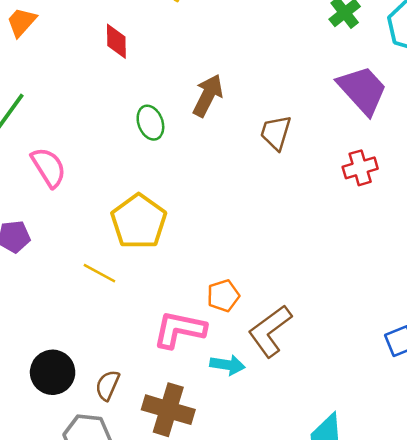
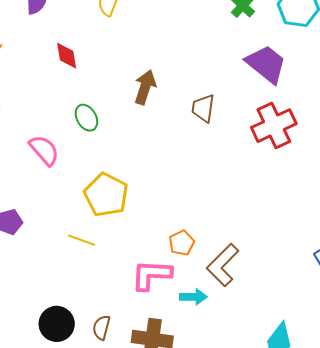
green ellipse: (150, 123) -> (86, 118), moved
pink semicircle: (49, 167) -> (44, 150), moved
red cross: (360, 168) -> (274, 126), size x1.6

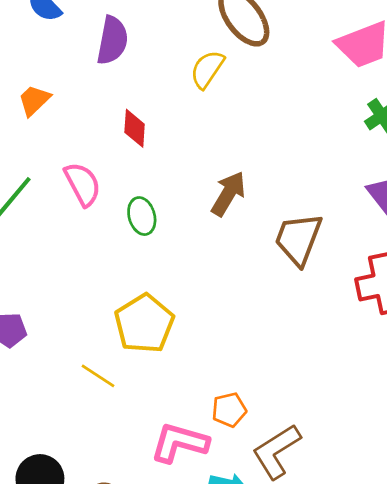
brown trapezoid: (203, 108) -> (298, 239), size x1.4
pink semicircle: (44, 150) -> (83, 184), moved

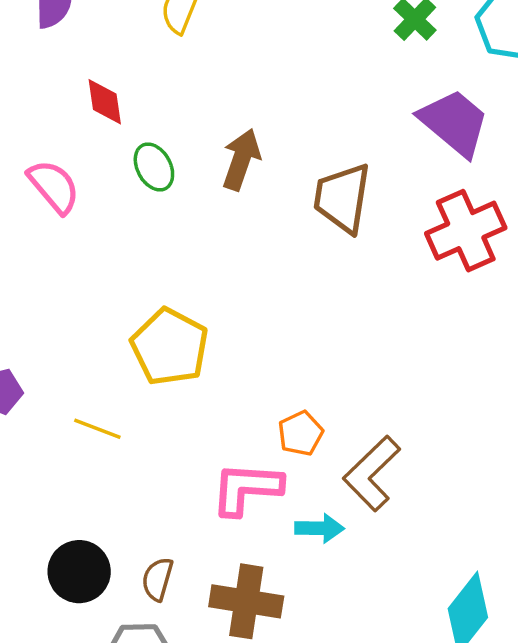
green ellipse: (142, 216) -> (154, 167), moved
yellow line: (98, 376) -> (97, 429), moved

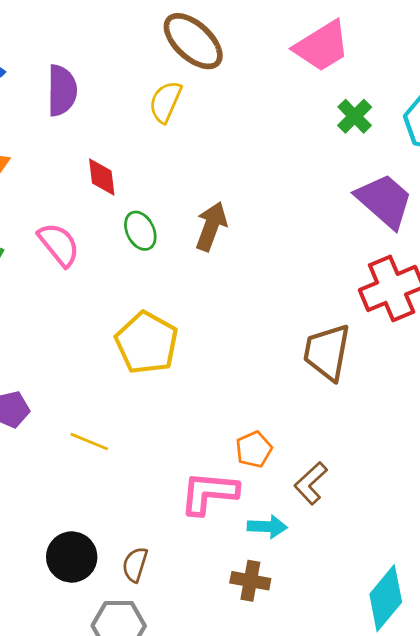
brown trapezoid: (342, 198) -> (327, 352), moved
yellow pentagon: (170, 347) -> (147, 343), moved
brown L-shape: (372, 473) -> (311, 483), size x0.7
brown cross: (246, 601) -> (250, 581), moved, size x0.7

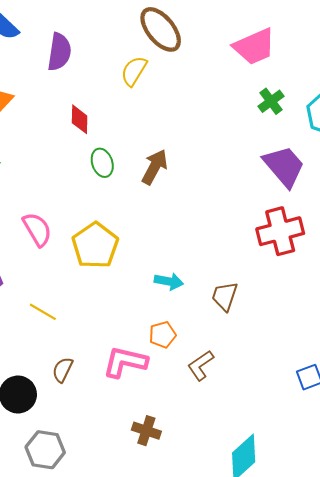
pink semicircle: (59, 245) -> (37, 229), moved
brown trapezoid: (327, 352) -> (225, 296), moved, size x0.7
cyan arrow: (267, 527) -> (169, 281), moved
brown semicircle: (135, 565) -> (63, 370), moved

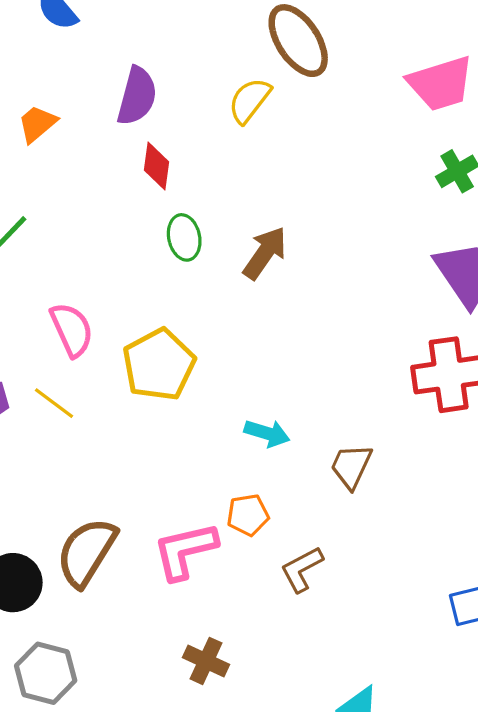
purple semicircle: (59, 52) -> (137, 96), moved
yellow line: (43, 312) -> (54, 403), moved
pink L-shape: (125, 362) -> (185, 551), turned -33
brown semicircle: (63, 370) -> (87, 552), size x1.8

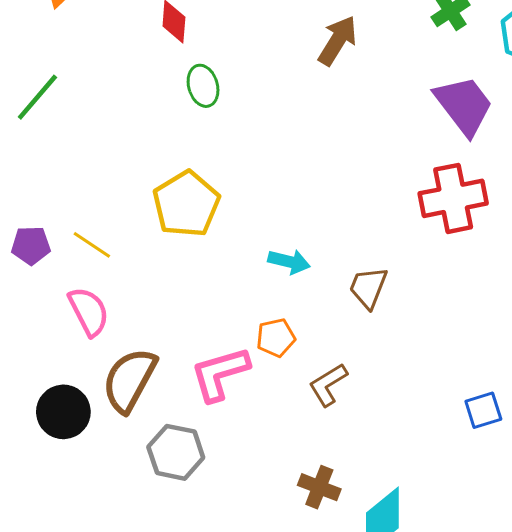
brown arrow: (265, 253) -> (338, 41), moved
pink semicircle: (72, 330) -> (89, 311), moved
brown cross: (206, 661) -> (319, 487), moved
gray hexagon: (46, 673) -> (176, 452), moved

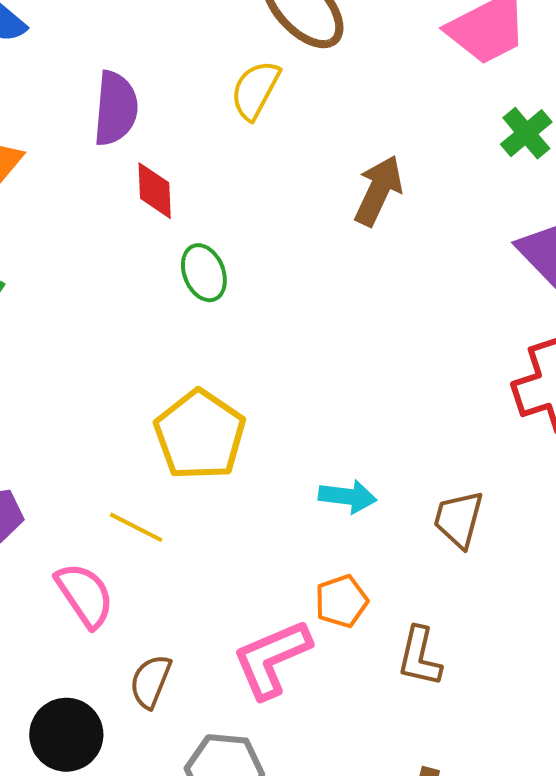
yellow line: (92, 245) -> (136, 527), moved
brown semicircle: (129, 380) -> (151, 681), size x0.6
brown L-shape: (328, 385) -> (420, 657), turned -39

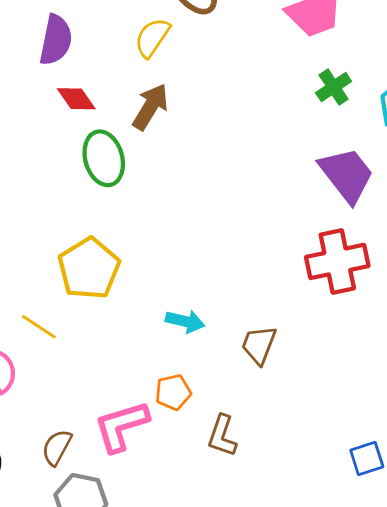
red diamond: (155, 191) -> (76, 99), turned -39
brown arrow: (378, 191) -> (150, 107), moved
green ellipse: (204, 273) -> (104, 158), size x1.4
brown semicircle: (151, 681) -> (57, 447), moved

